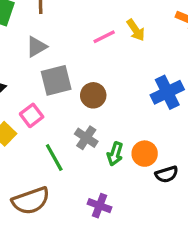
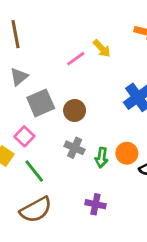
green line: (54, 158) -> (34, 171), moved

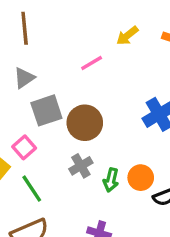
yellow arrow: (102, 48) -> (127, 36), moved, turned 90
brown circle: (75, 110) -> (85, 123), size x1.4
gray cross: (75, 148) -> (81, 166), turned 30

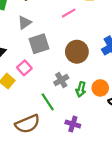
brown circle: (85, 123) -> (77, 52), moved
green line: (32, 189) -> (48, 102), moved

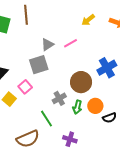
pink line: (69, 13) -> (70, 43), moved
gray triangle: (25, 23) -> (47, 45), moved
brown circle: (77, 52) -> (81, 82), moved

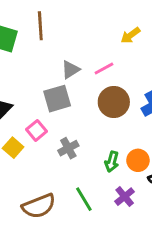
brown circle: (81, 82) -> (114, 102), moved
gray cross: (59, 98) -> (68, 148), moved
green line: (47, 119) -> (84, 199), moved
purple cross: (70, 139) -> (125, 197), moved, turned 32

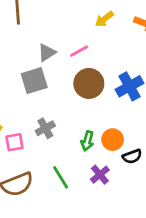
pink square: (37, 130) -> (14, 142), moved, turned 30

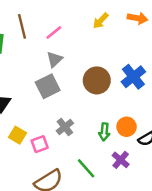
pink line: (79, 51) -> (54, 32), moved

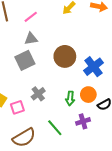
gray triangle: (55, 59) -> (31, 39), turned 32
blue cross: (133, 77) -> (93, 67), moved
purple cross: (121, 160) -> (83, 121), turned 32

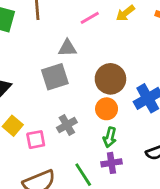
pink line: (31, 17) -> (90, 18), moved
orange circle: (88, 95) -> (107, 109), moved
purple cross: (83, 121) -> (111, 163), moved

